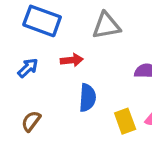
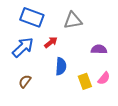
red arrow: (72, 60) -> (51, 42), turned -32
blue arrow: (28, 68) -> (23, 47), size x1.6

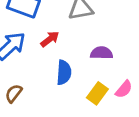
purple semicircle: (99, 49) -> (102, 53), moved
yellow rectangle: (85, 81) -> (97, 93), turned 56

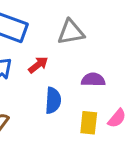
yellow rectangle: (97, 93) -> (89, 123), turned -30

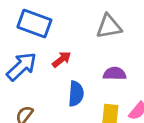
gray triangle: (71, 32) -> (109, 26), moved

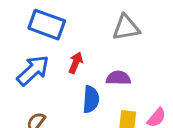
red arrow: (62, 59) -> (76, 63), turned -30
purple semicircle: (115, 74) -> (118, 78), moved

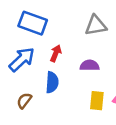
blue semicircle: (91, 99) -> (52, 82), moved

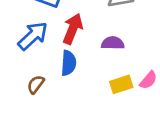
red arrow: (56, 53) -> (73, 29), size x1.5
yellow rectangle: (97, 101) -> (121, 84), turned 66

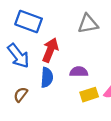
blue arrow: (33, 36) -> (18, 56), turned 95
purple semicircle: (113, 43) -> (79, 72), moved

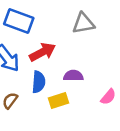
red arrow: (50, 50) -> (42, 52), turned 40
yellow rectangle: (89, 95) -> (59, 101), moved

